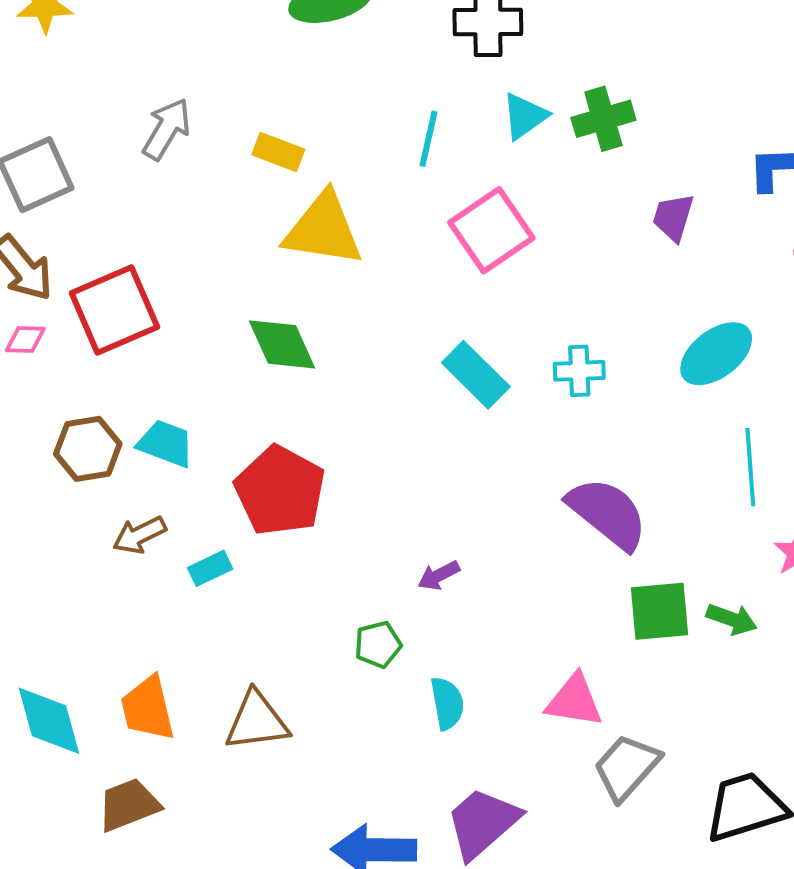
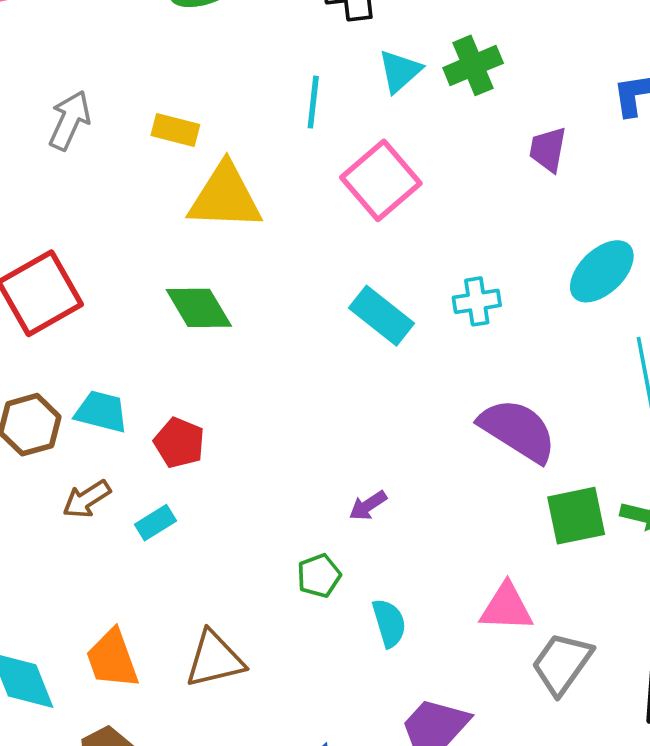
red pentagon: (280, 491) -> (179, 443), moved, size x0.6

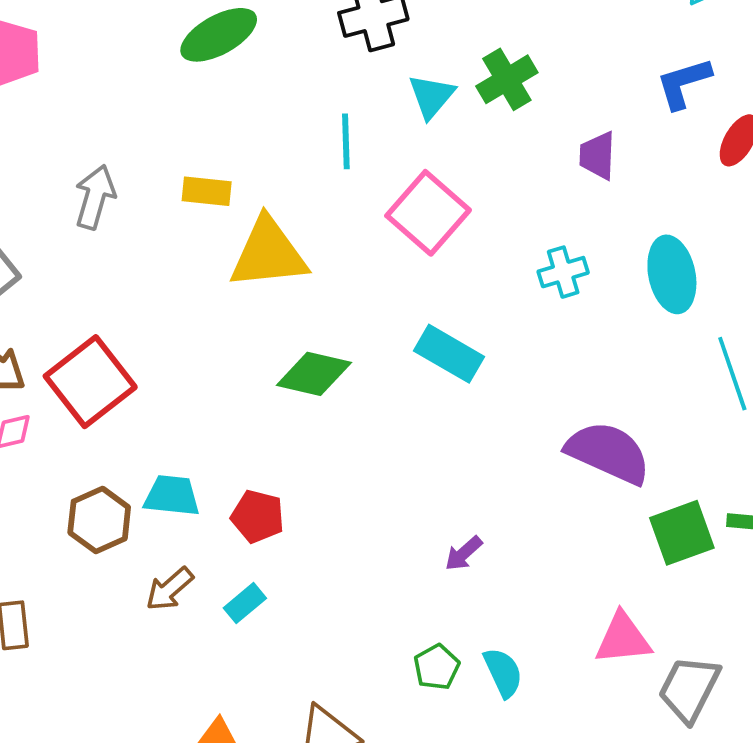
cyan ellipse: (602, 271) -> (672, 274), turned -50
cyan cross: (477, 301) -> (563, 272), moved
green diamond: (199, 308) -> (314, 374), moved, turned -38
green pentagon: (319, 576) -> (437, 667), moved

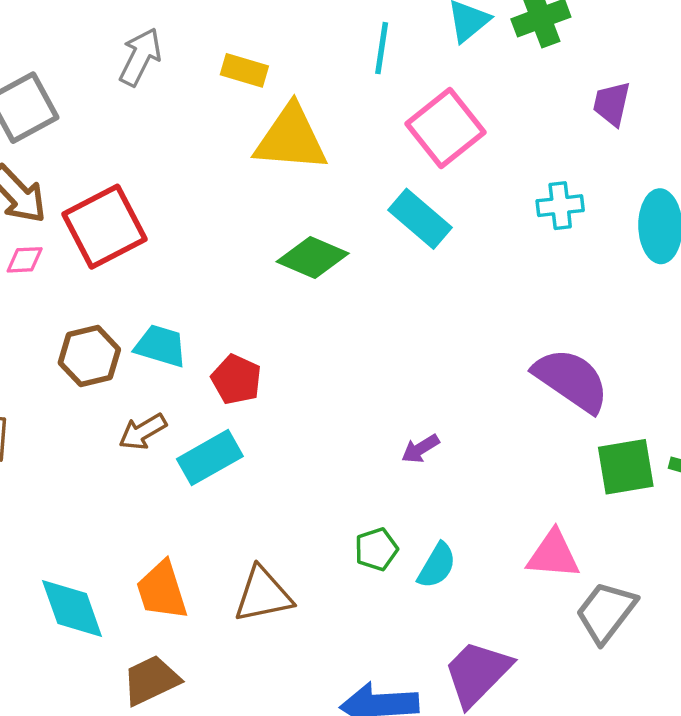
cyan rectangle: (449, 354) -> (420, 219), moved
cyan rectangle: (245, 603) -> (210, 458), size x1.6
cyan semicircle: (503, 673) -> (437, 566), turned 45

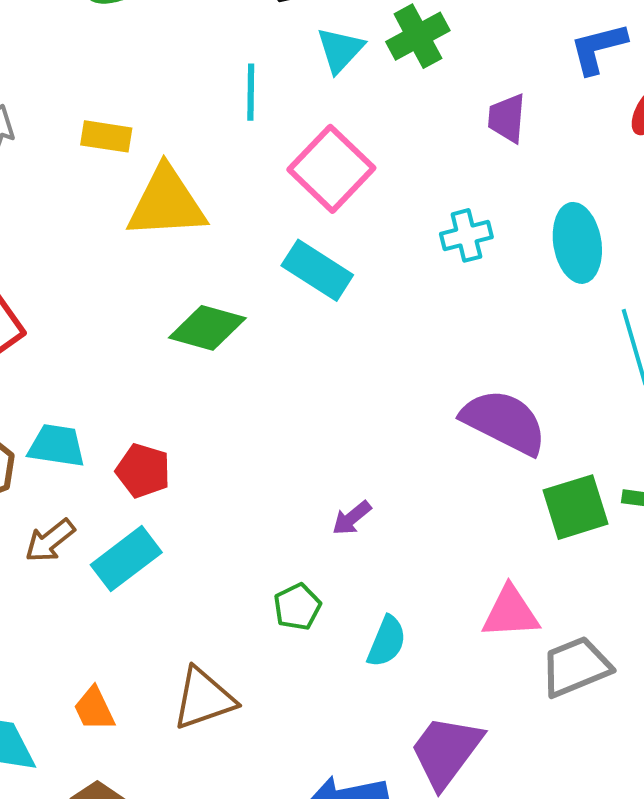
green pentagon: (376, 549) -> (297, 607), moved
orange trapezoid: (162, 590) -> (94, 709), size x0.7
gray trapezoid: (606, 612) -> (576, 667), turned 38

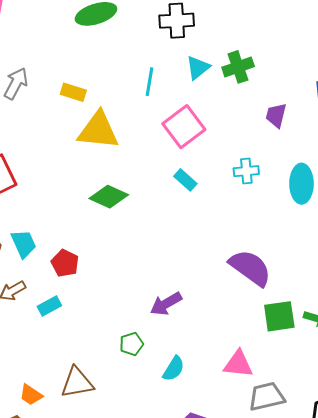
cyan rectangle: (317, 270) -> (185, 180), moved, size x0.7
cyan trapezoid: (57, 446) -> (23, 244), turned 48
purple arrow: (352, 518) -> (166, 304), size x1.5
cyan rectangle: (126, 559) -> (49, 306), size x0.7
orange trapezoid: (94, 709) -> (31, 395), moved, turned -40

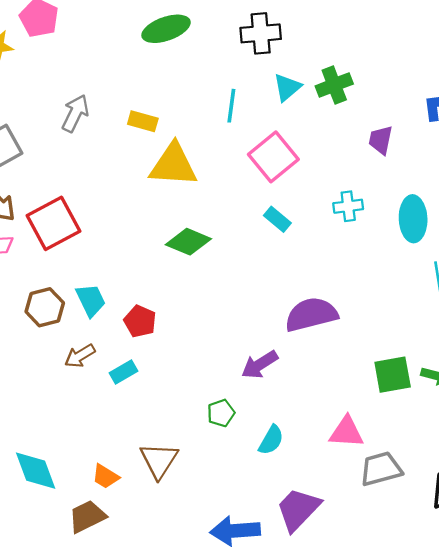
purple semicircle: (250, 268) -> (311, 314), moved, turned -48
brown triangle: (77, 383) -> (159, 460), turned -45

